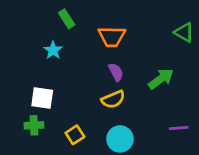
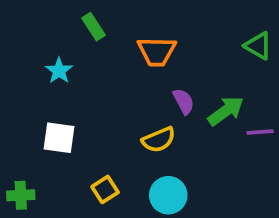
cyan star: (53, 50) -> (59, 71), moved
purple semicircle: (116, 72) -> (184, 101), moved
green cross: (34, 125) -> (21, 195), moved
purple line: (179, 128) -> (260, 132), moved

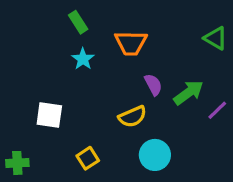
cyan star: (59, 71) -> (83, 59), moved
purple line: (260, 132) -> (217, 110), turned -40
cyan circle: (168, 195) -> (155, 155), moved

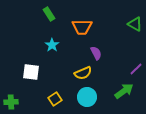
cyan star: (83, 59) -> (52, 45), moved
green arrow: (188, 93) -> (124, 91), moved
cyan circle: (155, 155) -> (87, 97), moved

